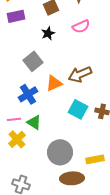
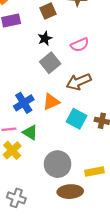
pink semicircle: (81, 26) -> (80, 45), moved
gray square: (33, 61) -> (50, 63), moved
orange triangle: (54, 83) -> (51, 102), moved

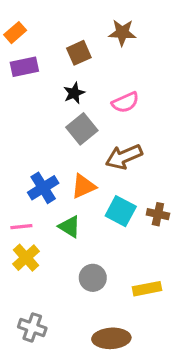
green triangle: (30, 132) -> (69, 227), moved
gray circle: (58, 164) -> (93, 278), size x0.7
brown ellipse: (70, 192) -> (111, 338), moved

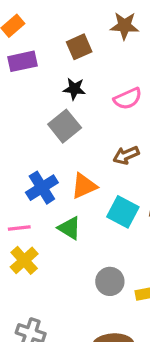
black star: (74, 93) -> (74, 89), turned 30
gray square: (82, 129) -> (65, 126), moved
brown arrow: (124, 157) -> (126, 155), size x0.7
gray circle: (93, 278) -> (110, 281), moved

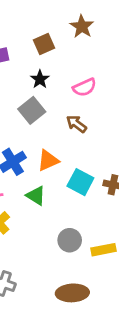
brown star: (124, 26) -> (82, 27), turned 30
black star: (74, 89) -> (40, 79), turned 30
brown arrow: (126, 155) -> (76, 124), moved, turned 60

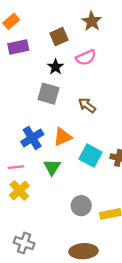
pink semicircle: (85, 87) -> (86, 58), moved
gray square: (32, 110) -> (49, 94), turned -35
green triangle: (36, 196) -> (52, 167), turned 30

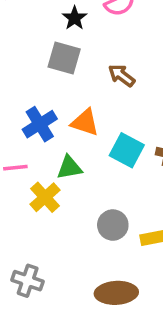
orange triangle: (63, 137) -> (85, 122), turned 42
green triangle: (52, 167) -> (69, 168), turned 48
yellow cross: (19, 191) -> (45, 197), moved

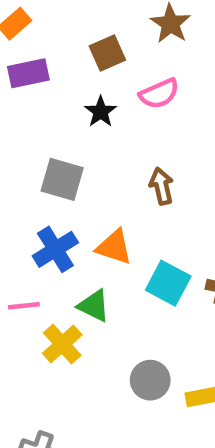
gray square: (64, 58) -> (62, 179), moved
brown arrow: (122, 75) -> (161, 186), turned 40
green triangle: (69, 168) -> (94, 306), turned 36

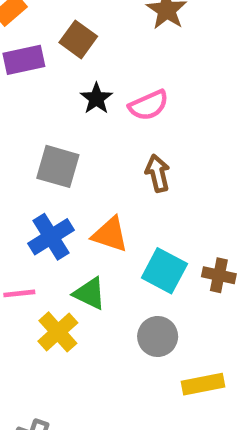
brown square: (107, 53) -> (78, 39), moved, turned -30
pink semicircle: (159, 94) -> (149, 105), moved
gray circle: (150, 380) -> (158, 336), moved

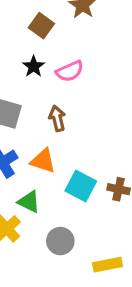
brown square: (78, 39) -> (41, 26), moved
brown arrow: (158, 173) -> (57, 118), moved
gray circle: (158, 336) -> (60, 241), moved

